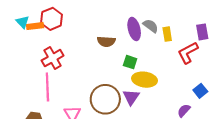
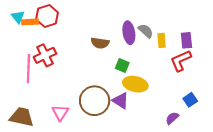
purple rectangle: (202, 32) -> (186, 40), moved
pink line: (47, 87) -> (28, 69), moved
purple triangle: (131, 97) -> (121, 101), turned -36

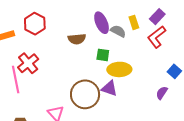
red hexagon: (47, 16) -> (35, 24), moved
gray semicircle: (146, 31) -> (118, 31), moved
purple rectangle: (186, 40) -> (157, 17), turned 63

